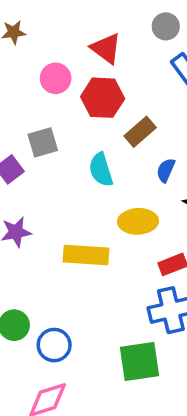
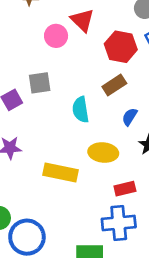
red triangle: (106, 48) -> (82, 20), moved
red hexagon: (103, 98) -> (121, 47), moved
blue circle: (54, 345) -> (27, 237), size x1.4

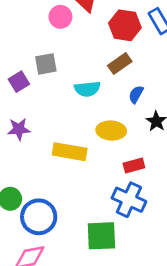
cyan semicircle: (81, 110) -> (87, 89), turned -85
blue cross: (119, 223) -> (129, 200), turned 32

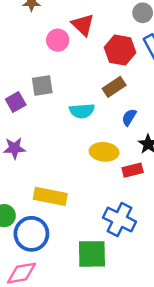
yellow rectangle: (70, 152) -> (50, 196), moved
red rectangle: (134, 166) -> (133, 170), moved

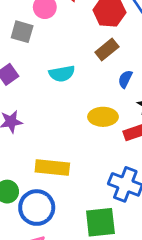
gray square: (42, 85) -> (22, 32), moved, turned 30
cyan semicircle: (82, 111) -> (62, 74), moved

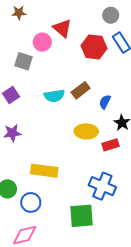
brown rectangle: (107, 50) -> (81, 90), moved
blue circle: (37, 208) -> (31, 202), size x0.7

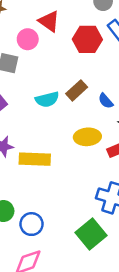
blue semicircle: (105, 102) -> (106, 101), turned -64
yellow rectangle: (44, 171) -> (35, 159), moved
green square: (81, 216) -> (91, 234), turned -30

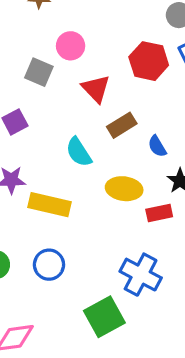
red triangle: (49, 21) -> (96, 89), moved
cyan semicircle: (47, 99) -> (79, 152), moved, turned 60
blue circle: (32, 224) -> (49, 265), moved

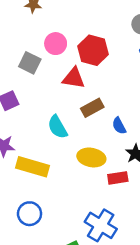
red hexagon: (149, 61) -> (93, 50), moved
red triangle: (96, 89) -> (74, 78), turned -40

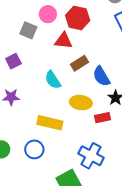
blue semicircle: (119, 126) -> (101, 76), size x1.5
yellow rectangle: (33, 167) -> (50, 123), moved

